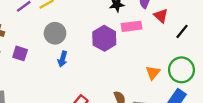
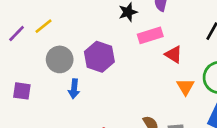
red triangle: (161, 16) -> (174, 54), moved
purple hexagon: (104, 38) -> (99, 57), moved

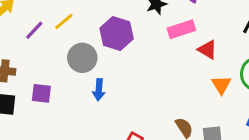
purple hexagon: (99, 57) -> (117, 34), moved

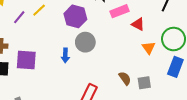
gray circle: (82, 58) -> (85, 42), moved
purple square: (41, 93) -> (26, 60), size x1.5

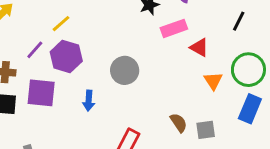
purple hexagon: (75, 16) -> (66, 57), moved
purple line: (19, 17) -> (35, 50), moved
blue arrow: (65, 55) -> (89, 101), moved

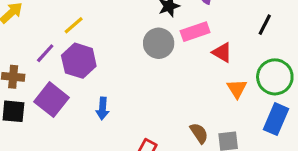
gray circle: (125, 70) -> (159, 43), moved
purple square: (41, 93) -> (51, 100), turned 32

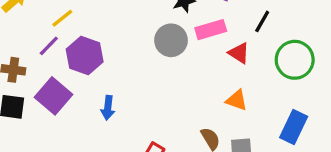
yellow line: (74, 25) -> (62, 18), moved
black line: (265, 25) -> (262, 21), moved
green circle: (275, 77) -> (295, 60), moved
orange triangle: (237, 89) -> (237, 100), moved, turned -40

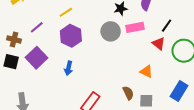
yellow line: (62, 18) -> (66, 12), moved
red triangle: (239, 53) -> (159, 44), moved
purple hexagon: (85, 55) -> (71, 36), moved

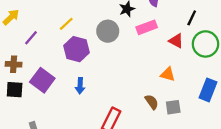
black line: (167, 26) -> (192, 18), moved
purple line: (37, 27) -> (31, 38), moved
gray circle: (111, 31) -> (108, 31), moved

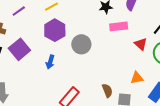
gray circle: (108, 31) -> (81, 44), moved
orange triangle: (168, 74) -> (137, 78), moved, turned -40

